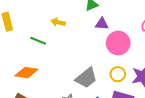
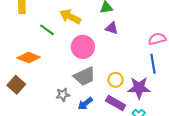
yellow arrow: (58, 22) -> (70, 17), size x1.5
pink circle: (118, 43) -> (83, 47), moved

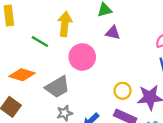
yellow arrow: (70, 17) -> (65, 24), turned 75
gray trapezoid: (85, 76) -> (57, 87), moved

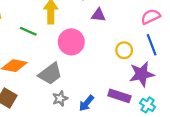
yellow circle: (123, 91) -> (124, 50), moved

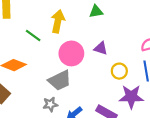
purple triangle: (99, 15) -> (101, 48), moved
gray trapezoid: (50, 74) -> (60, 80), moved

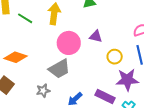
green line: (33, 36) -> (25, 18), moved
gray star: (50, 104) -> (43, 91), moved

